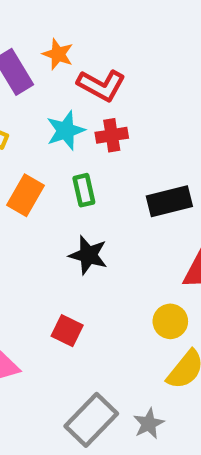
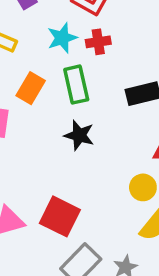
green rectangle: (84, 190) -> (76, 85), size x1.5
red square: (67, 331) -> (60, 216), moved, size x1.6

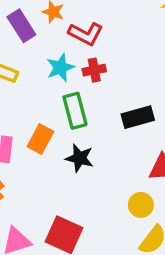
orange rectangle: (31, 88) -> (40, 139), moved

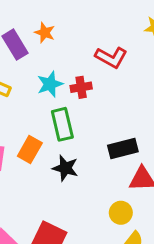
red L-shape: (86, 34) -> (111, 57), moved
black rectangle: (138, 117) -> (123, 148), moved

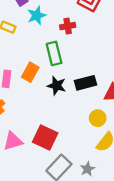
cyan star: (50, 84) -> (37, 15), moved
black rectangle: (123, 148) -> (85, 83), moved

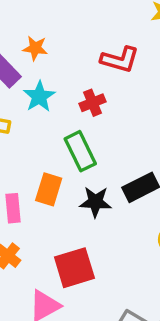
red square: (45, 137) -> (74, 268), moved, turned -30

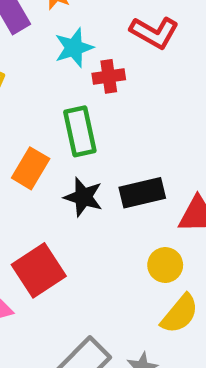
cyan star: (39, 96) -> (74, 48), moved
red square: (74, 268) -> (39, 270), turned -30

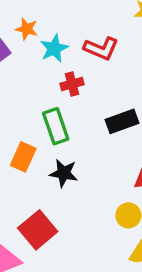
cyan star: (74, 48) -> (54, 48), moved
black rectangle: (142, 193) -> (122, 121), moved

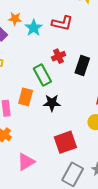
red cross: (72, 84) -> (59, 56), moved
black rectangle: (122, 121) -> (82, 65), turned -42
red square: (38, 230) -> (65, 142), moved, turned 30

